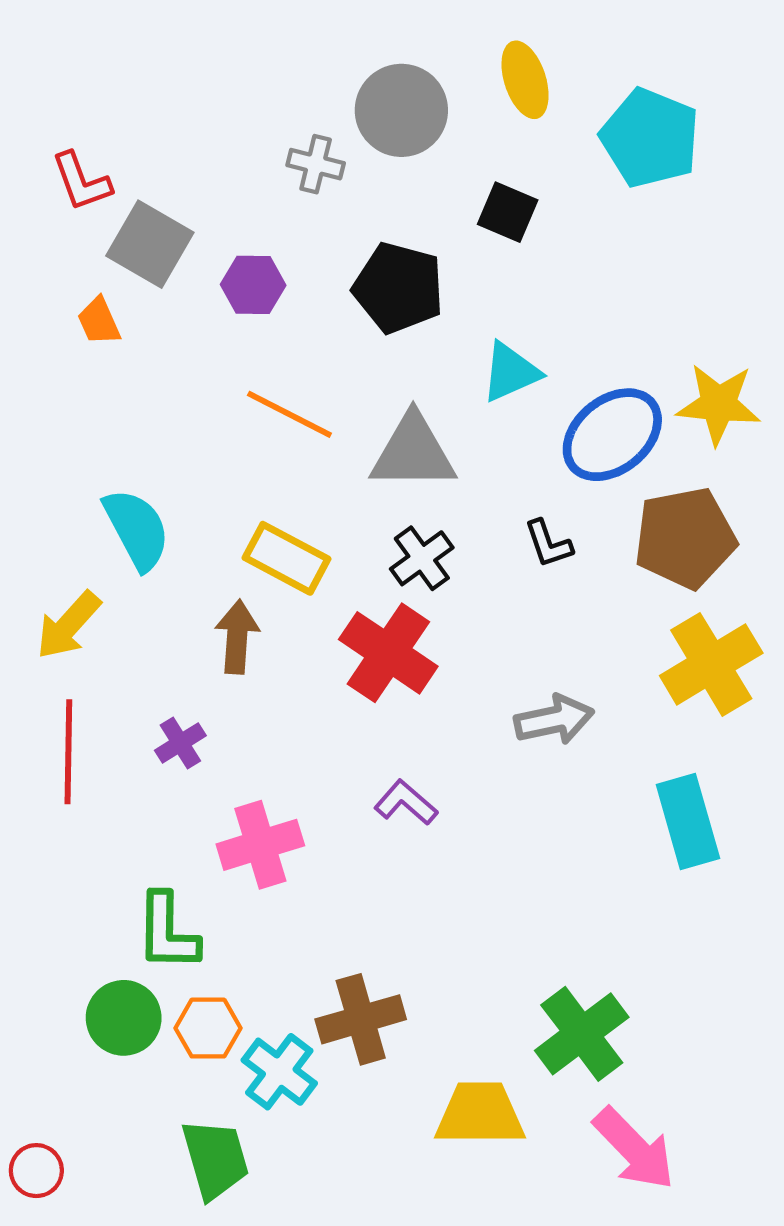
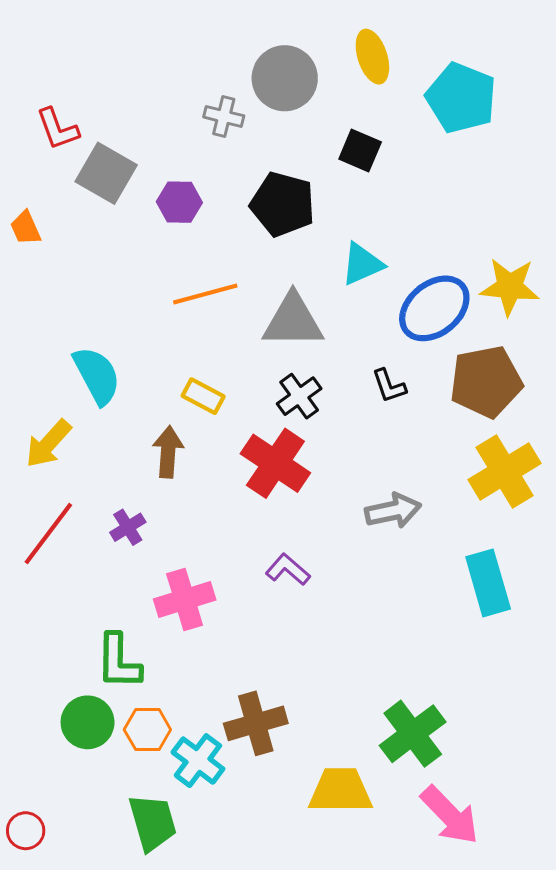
orange trapezoid: (99, 321) -> (26, 228), moved
orange line: (289, 414) -> (205, 294), turned -42
yellow rectangle: (287, 558) -> (203, 396), size x0.7
red line: (68, 752) -> (48, 533), turned 36

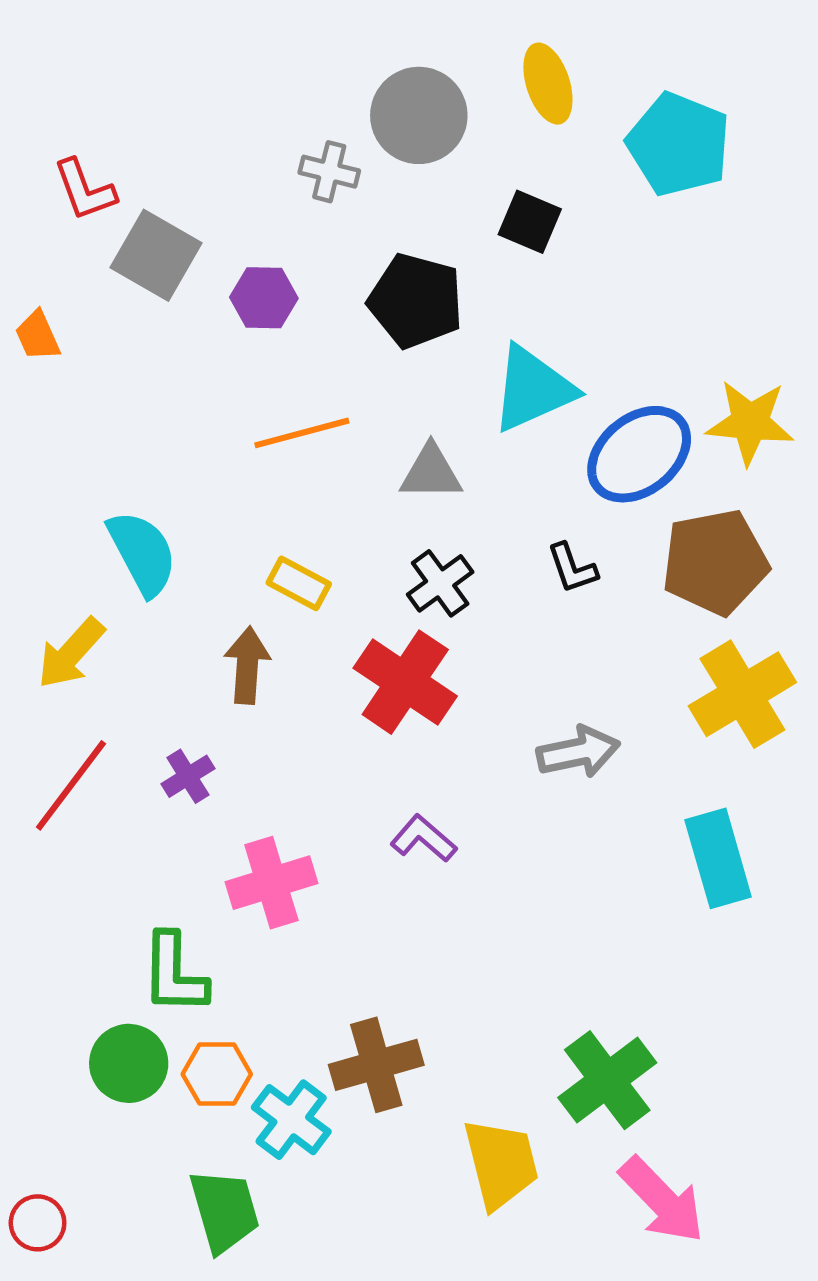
cyan triangle: (362, 264) -> (533, 389), size x1.4
gray triangle: (293, 321) -> (431, 472), size x0.7
yellow trapezoid: (340, 790) -> (501, 1164), turned 76

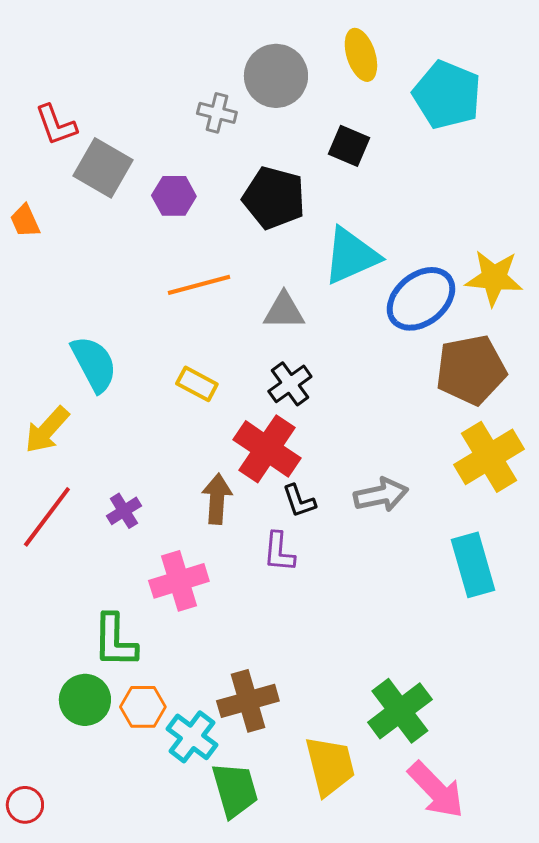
black L-shape: (572, 568) -> (299, 501), moved
brown arrow: (247, 665) -> (217, 499), moved
purple L-shape: (423, 839) -> (279, 552), turned -126
green trapezoid: (224, 1211) -> (235, 790), moved

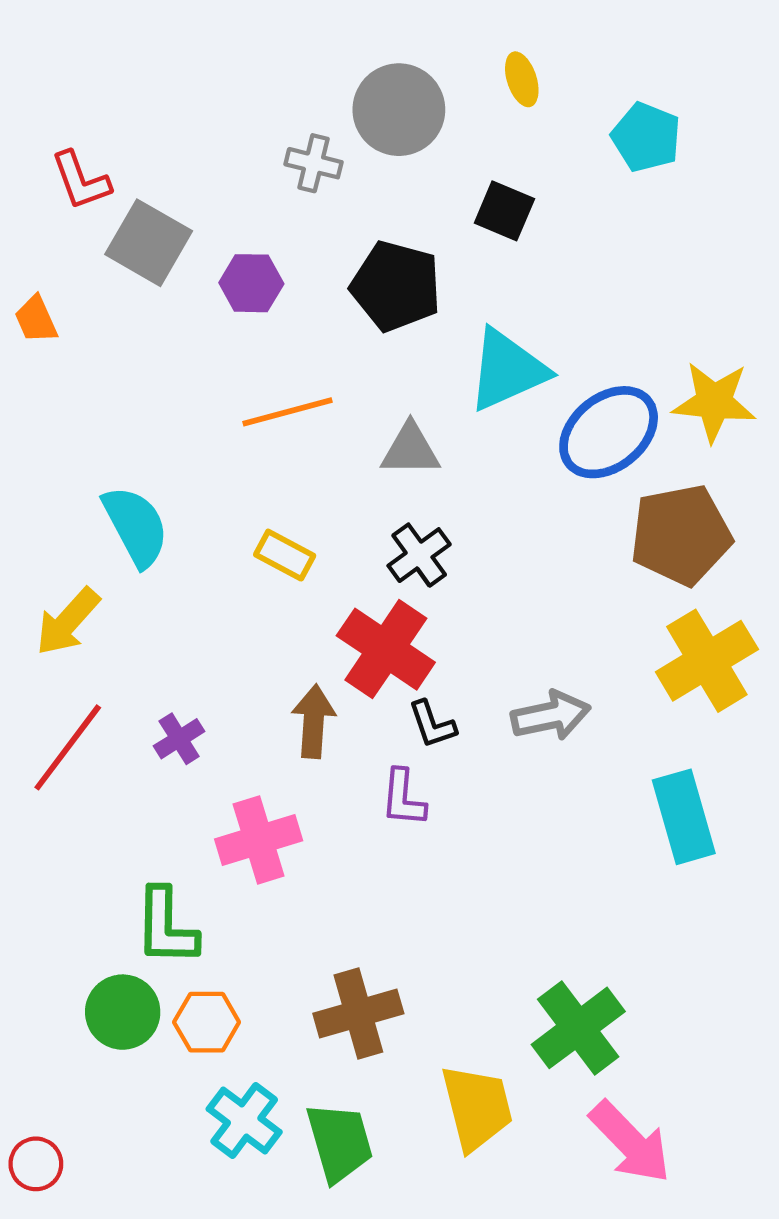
yellow ellipse: (361, 55) -> (522, 79), size x0.7
cyan pentagon: (447, 95) -> (646, 137), size x0.7
cyan cross: (192, 737) -> (244, 1121), moved

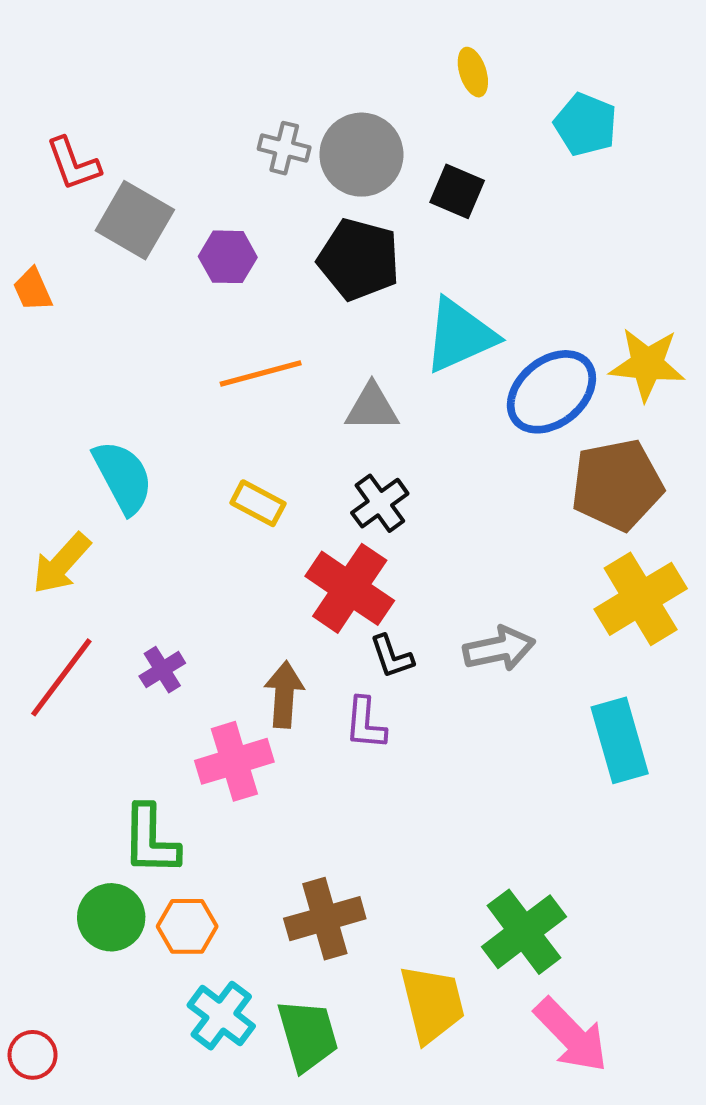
gray circle: (399, 110) -> (361, 155), moved
brown arrow: (314, 721) -> (284, 695), moved

